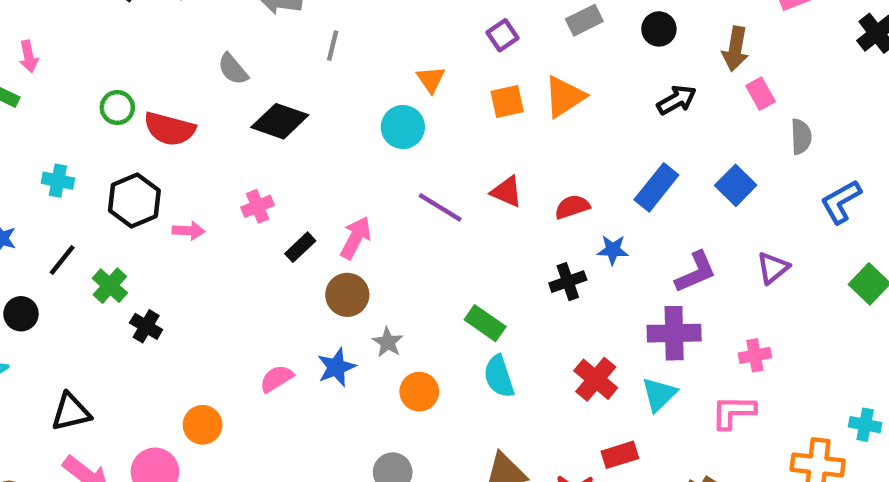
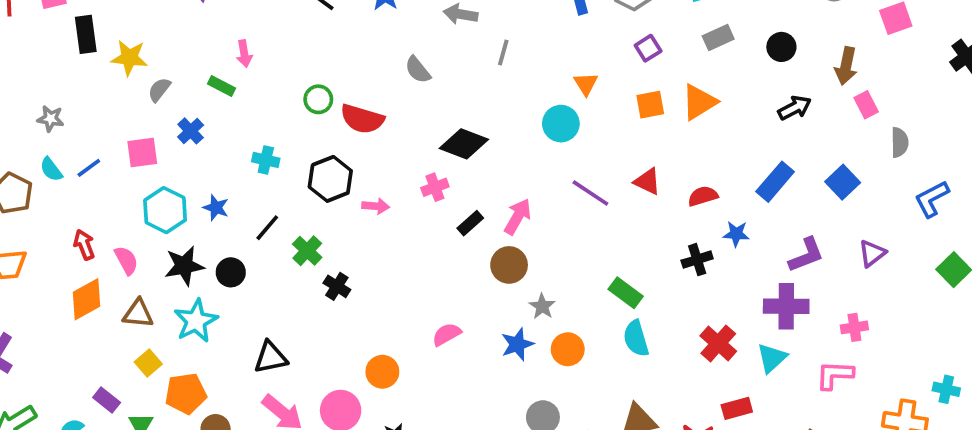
black diamond: (280, 121) -> (464, 144), moved
blue star: (336, 367) -> (517, 344), moved

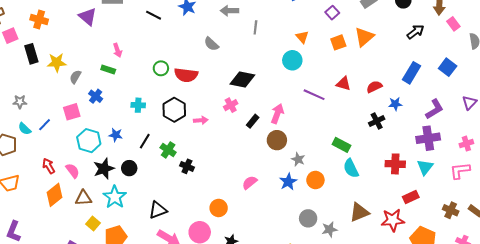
red cross: (718, 343) -> (395, 164), turned -30

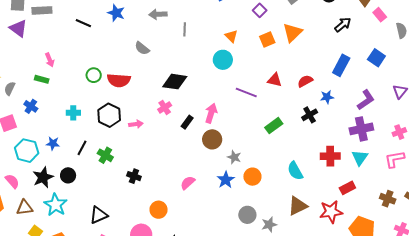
green rectangle: (341, 145) -> (274, 126), moved, turned -60
black cross: (187, 166) -> (134, 176), moved
cyan semicircle: (351, 168) -> (295, 171), moved

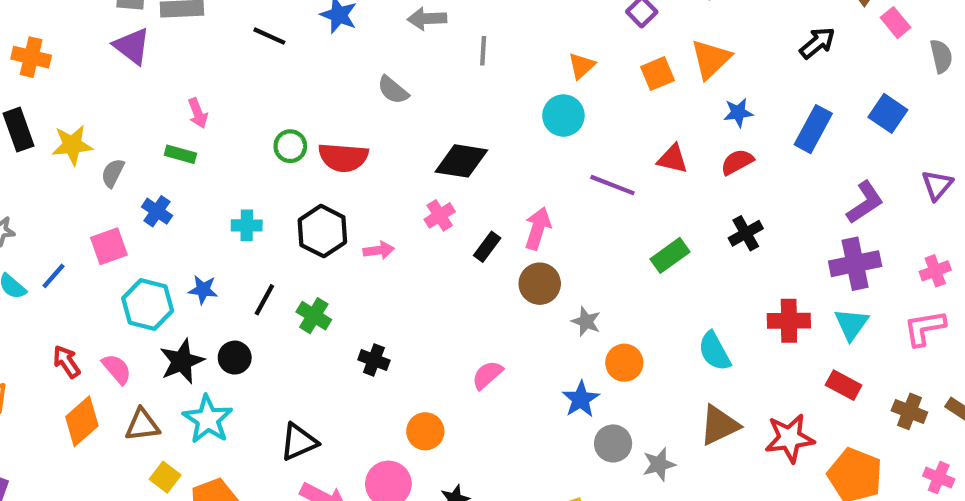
orange triangle: (231, 36) -> (582, 66), turned 32
blue star: (327, 97) -> (738, 113), moved
blue star: (226, 180) -> (581, 399), moved
red rectangle: (347, 188) -> (844, 385), moved, turned 56

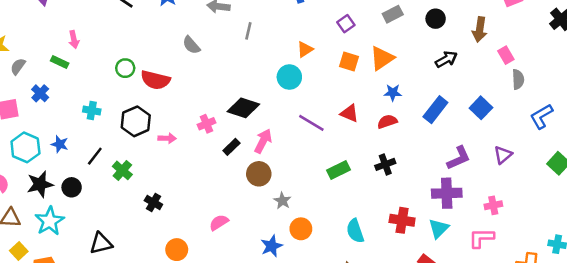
pink rectangle: (896, 23) -> (506, 55), moved
orange square: (657, 74) -> (349, 62), turned 30
black diamond: (461, 161) -> (243, 108), moved

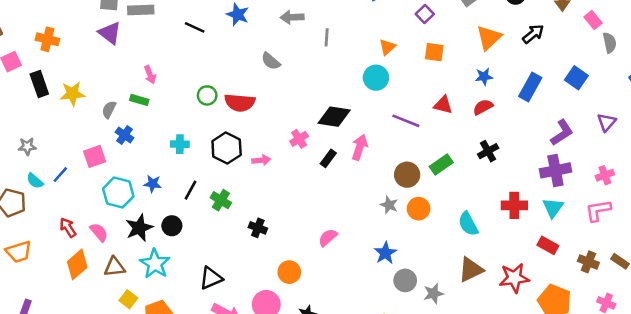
orange triangle: (382, 58) -> (489, 38), moved
gray semicircle: (18, 66) -> (109, 110), moved
brown circle: (259, 174) -> (407, 175), moved
orange circle: (301, 229) -> (419, 209), moved

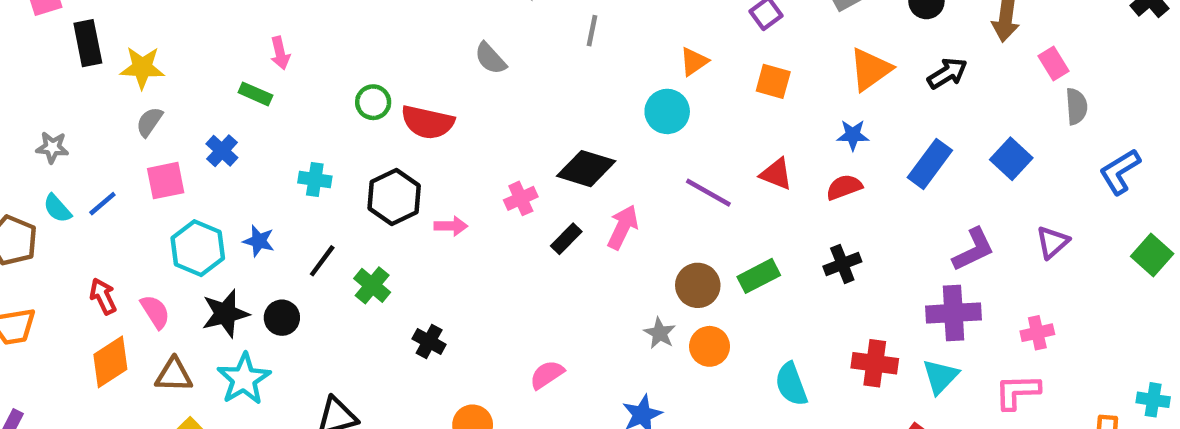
gray semicircle: (109, 110) -> (149, 122), moved

